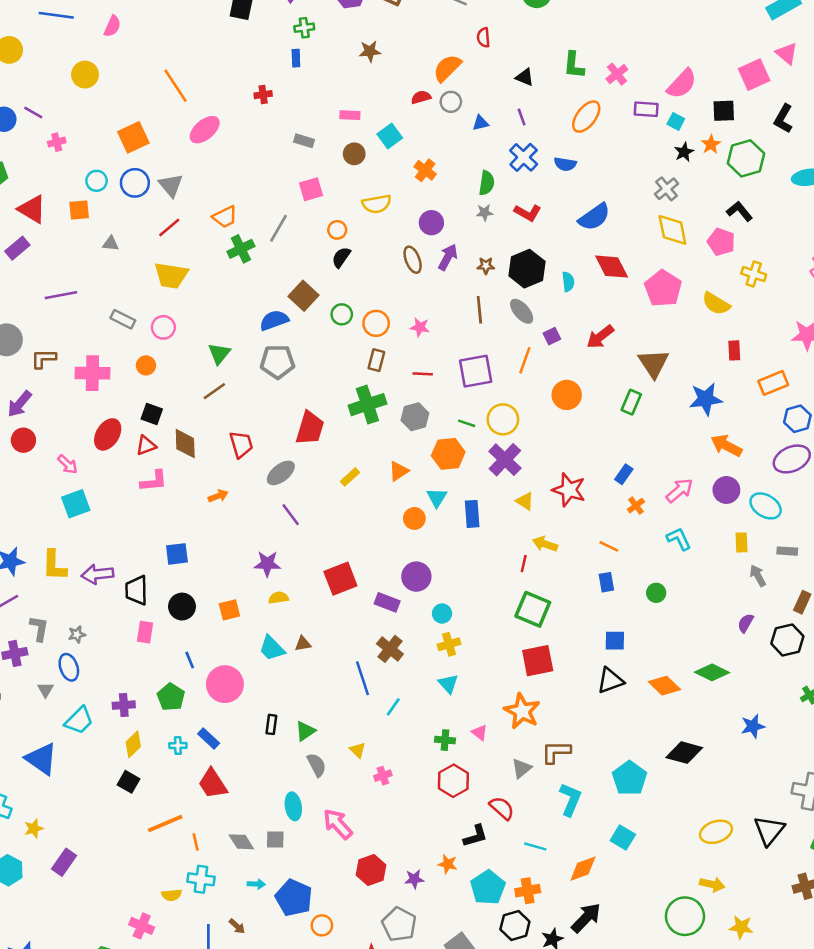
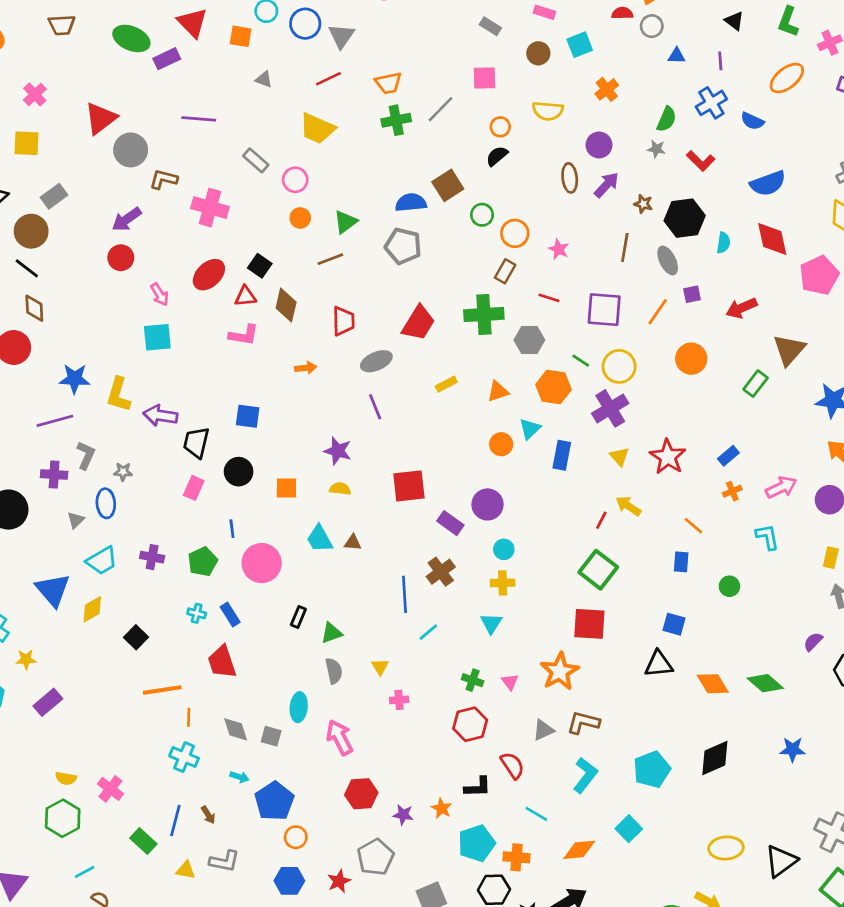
orange circle: (146, 365) -> (300, 218), moved
yellow diamond: (133, 744) -> (92, 609), moved
black diamond: (684, 753) -> (715, 758), turned -54
yellow semicircle: (172, 895) -> (66, 778), moved

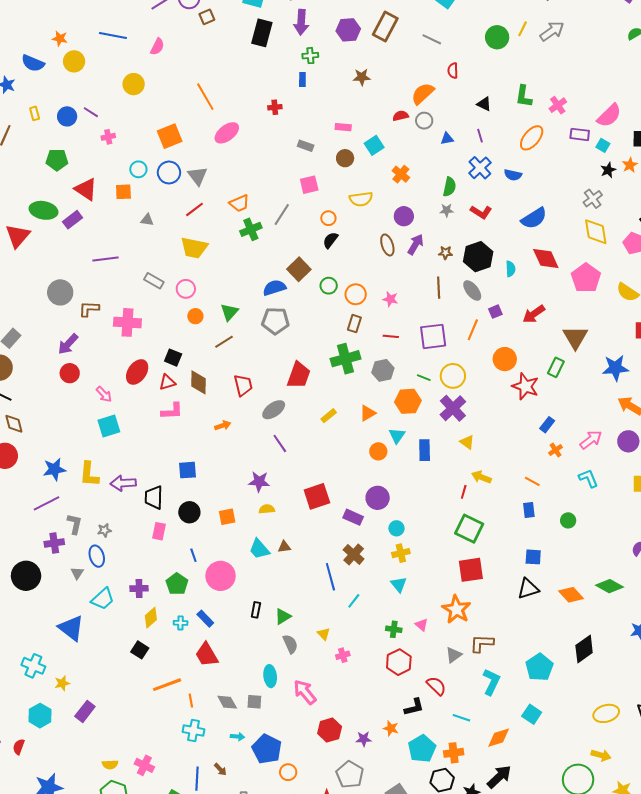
red triangle: (101, 118) -> (18, 236), moved
red star: (668, 457) -> (525, 386), moved
yellow diamond: (92, 609) -> (151, 618), moved

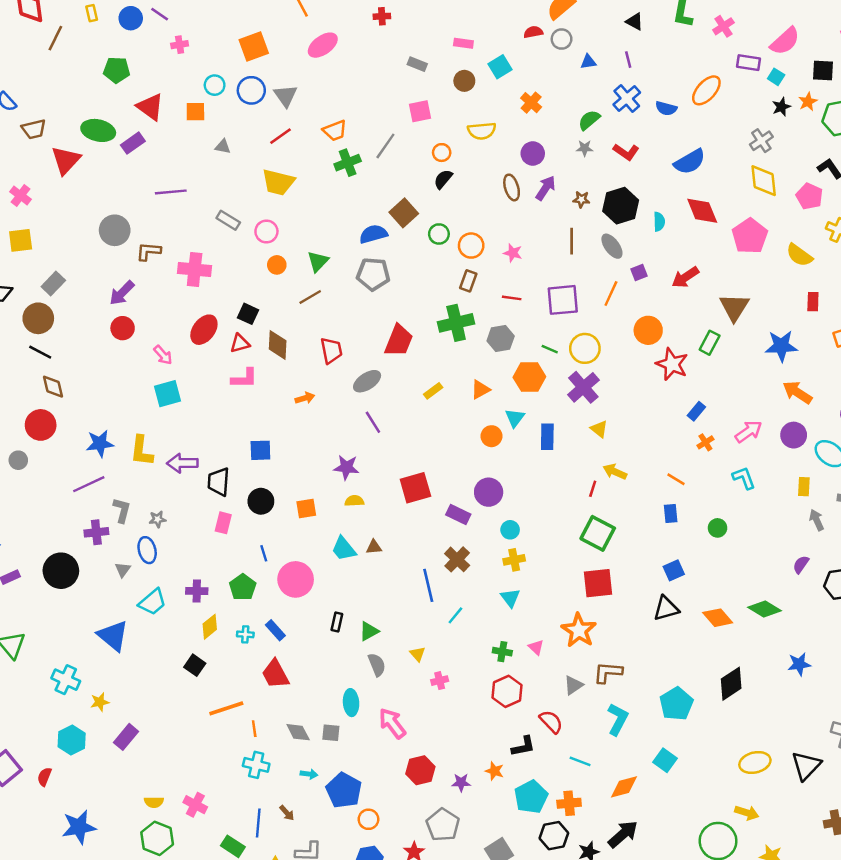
orange ellipse: (532, 138) -> (706, 90), moved
green semicircle: (449, 187) -> (589, 120), turned -144
blue square: (533, 557) -> (674, 570), turned -30

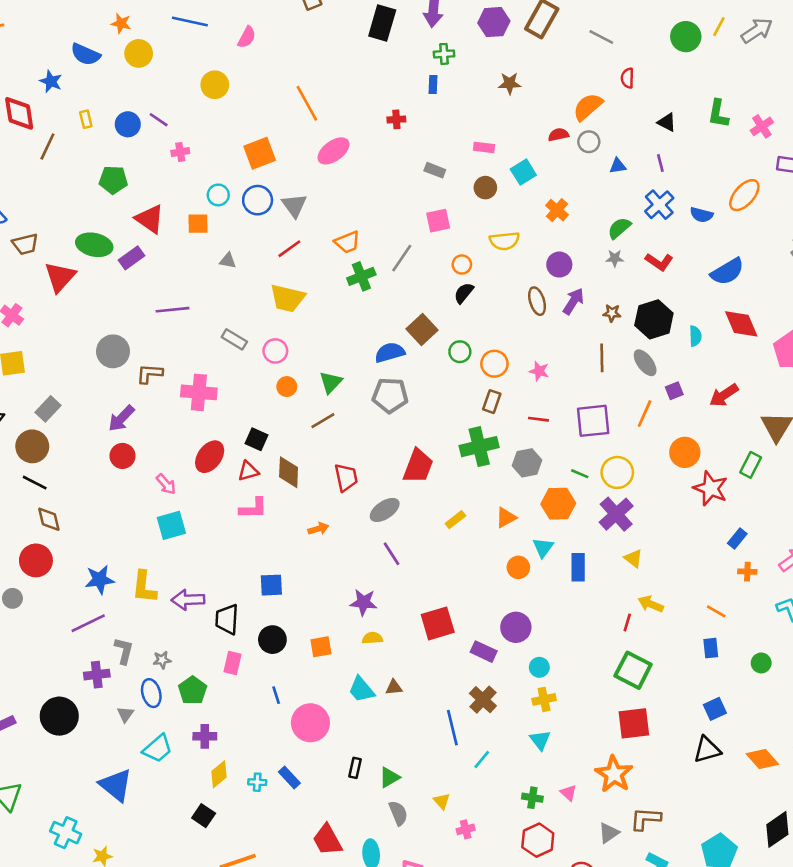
orange cross: (705, 442) -> (747, 572), turned 35
green pentagon: (243, 587) -> (193, 690), moved
red trapezoid: (275, 674) -> (327, 840), moved

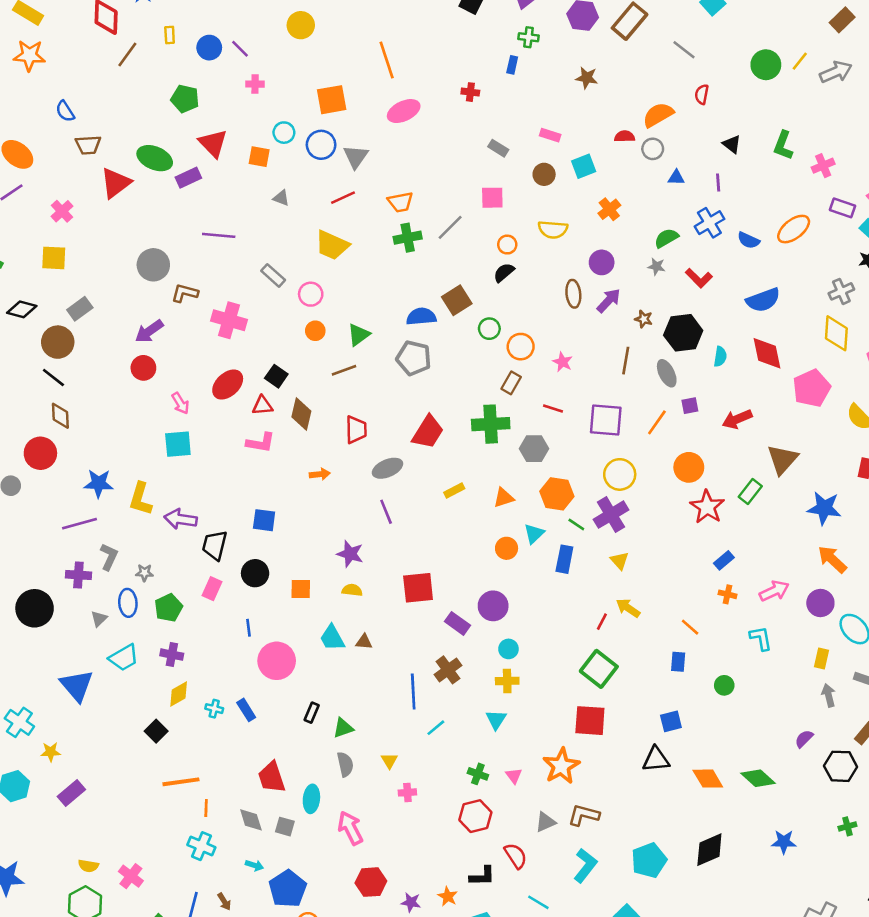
green line: (580, 474) -> (576, 525), moved

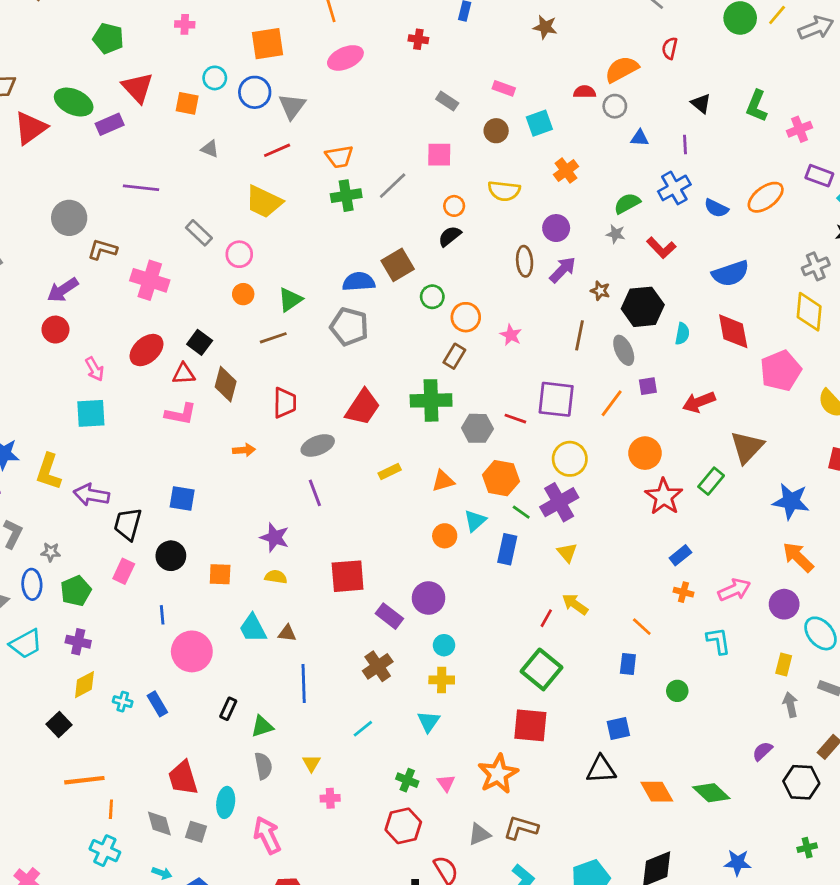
red line: (553, 408) -> (515, 419), moved
blue line: (413, 691) -> (304, 683), moved

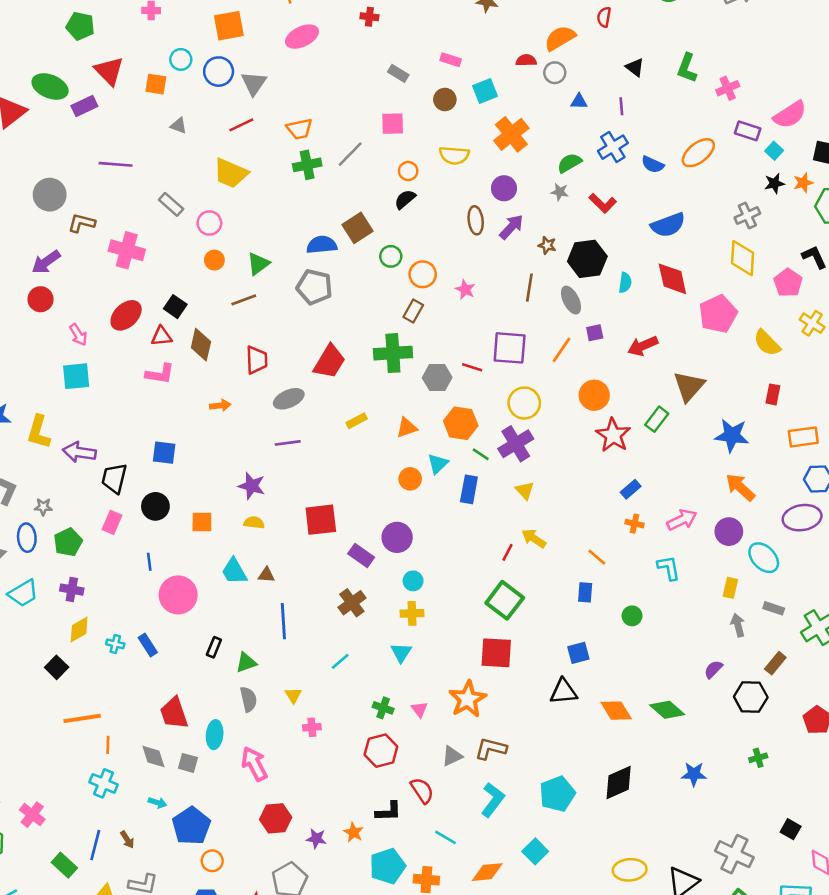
orange cross: (566, 171) -> (511, 134), size x1.5
purple line: (315, 493) -> (288, 443), turned -75

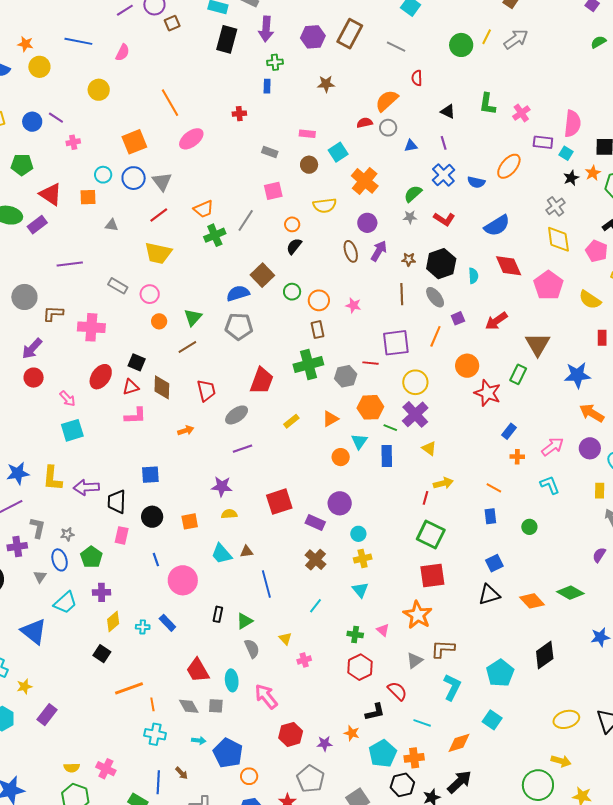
pink semicircle: (790, 115) -> (572, 124), turned -40
brown rectangle: (413, 311) -> (317, 330), turned -30
yellow arrow: (534, 538) -> (443, 483), turned 144

